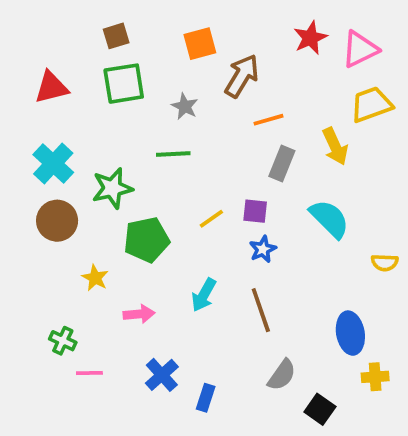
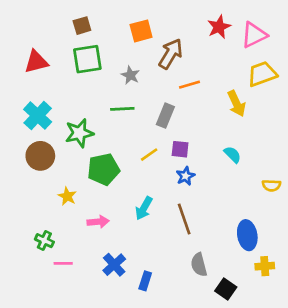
gray rectangle: (282, 164) -> (165, 116), moved
cyan semicircle: (329, 219) -> (232, 155), size x0.6
gray semicircle: (282, 375) -> (199, 265), turned 130

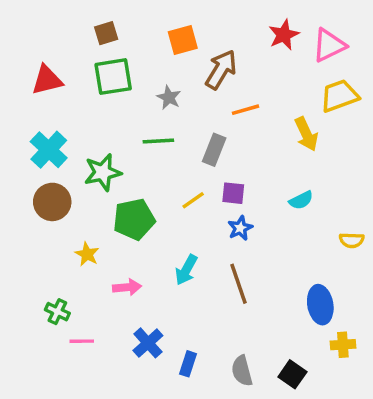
cyan semicircle: (232, 155) -> (301, 200), turned 108
gray semicircle: (199, 265) -> (242, 371), moved

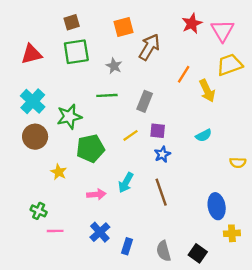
pink triangle: (329, 45) -> (222, 31), turned -35
orange line: (245, 110) -> (184, 74), moved, turned -42
pink arrow: (127, 287) -> (96, 194), moved

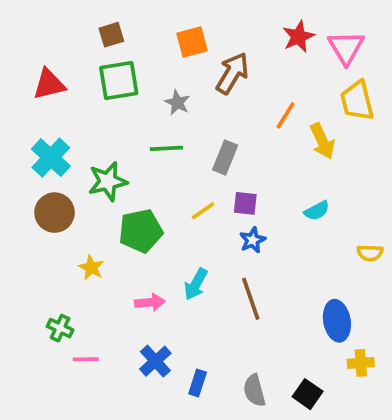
yellow trapezoid: (230, 65) -> (357, 101), turned -84

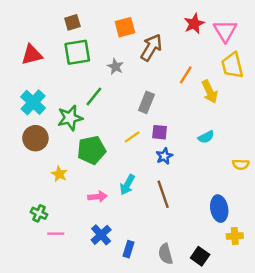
green line: (166, 148) -> (94, 96), moved, turned -48

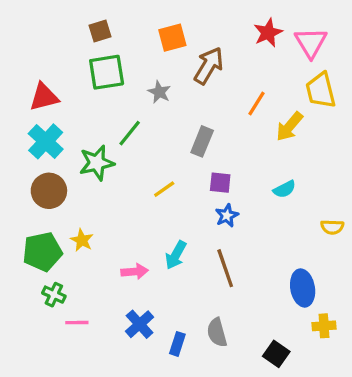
red triangle: (32, 55) -> (44, 97), moved
yellow arrow: (210, 92) -> (289, 127), turned 65
yellow line: (132, 137) -> (164, 189), moved
green pentagon: (92, 150) -> (42, 252), moved
gray semicircle: (166, 254) -> (217, 332), moved

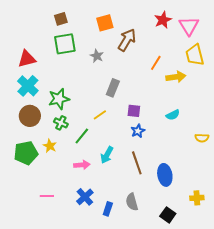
yellow arrow: (289, 127) -> (176, 77), turned -138
green line: (130, 133) -> (82, 136), moved
gray rectangle: (202, 141) -> (113, 88), moved
blue ellipse: (303, 288) -> (165, 175), moved
green cross: (54, 295) -> (61, 123), moved

